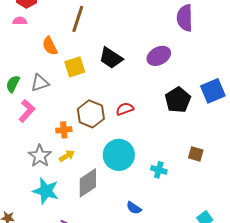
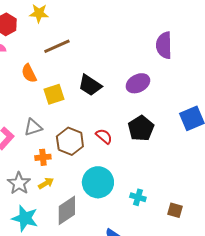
brown line: (78, 19) -> (57, 46), turned 48
gray triangle: (40, 83) -> (33, 127), moved
black pentagon: (178, 100) -> (141, 128), moved
red semicircle: (125, 109) -> (104, 136), turned 60
brown square: (196, 154) -> (175, 210), moved

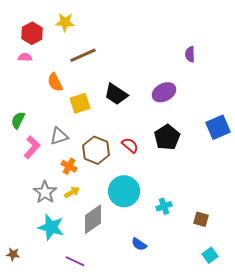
purple semicircle: (164, 45) -> (190, 54), size x0.6
orange cross: (43, 157) -> (69, 166), turned 35
cyan cross: (138, 197) -> (164, 206), turned -35

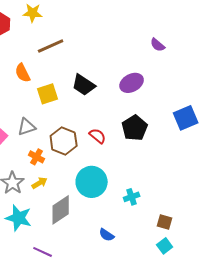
purple semicircle: (190, 54) -> (158, 45), turned -49
brown square: (201, 219) -> (165, 222), moved
cyan square: (210, 255) -> (165, 246), moved

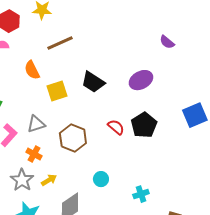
red semicircle: (98, 136) -> (116, 127), moved
orange cross: (37, 157) -> (34, 154), moved
cyan circle: (92, 182) -> (101, 179), size x0.5

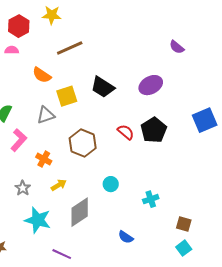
orange semicircle: (32, 70) -> (42, 75), turned -30
gray triangle: (36, 124) -> (46, 115), moved
gray star: (22, 180) -> (23, 188), moved, size x0.7

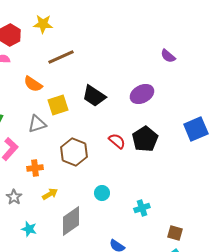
orange cross: (44, 159) -> (35, 168), turned -35
cyan star: (38, 220) -> (29, 229), size x0.6

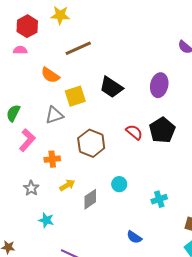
purple ellipse: (142, 94) -> (159, 85), turned -50
gray diamond: (71, 221) -> (90, 199), moved, size x0.7

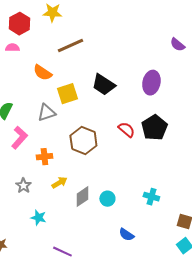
cyan circle: (119, 184) -> (107, 199), moved
cyan cross: (159, 199) -> (151, 197), turned 35

